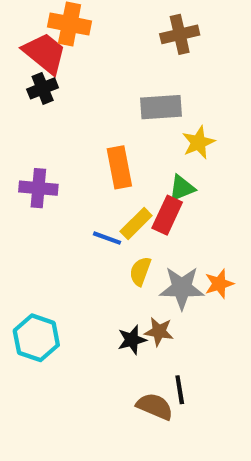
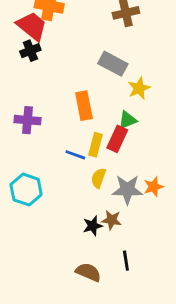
gray rectangle: (161, 107) -> (113, 64), turned 32
yellow rectangle: (136, 223) -> (96, 145), turned -30
cyan hexagon: (36, 338) -> (26, 190), moved
brown semicircle: (155, 406) -> (88, 272), moved

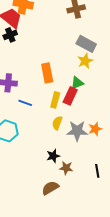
gray rectangle: (113, 64) -> (86, 44), moved
blue line: (75, 155) -> (25, 103), moved
brown star: (111, 220) -> (66, 168), moved
black line: (126, 261) -> (97, 171), moved
brown semicircle: (88, 272) -> (50, 188), turned -54

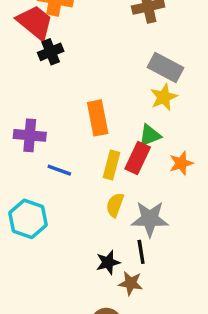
black cross: (10, 35) -> (51, 52), moved
orange star: (95, 129) -> (181, 163), moved
black line: (97, 171) -> (141, 252), moved

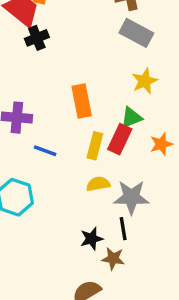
gray rectangle: (165, 67) -> (136, 33), moved
yellow semicircle: (115, 205) -> (98, 184), turned 60

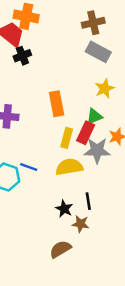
blue line: (45, 151) -> (29, 167), moved
yellow semicircle: (98, 184) -> (69, 167), size x1.5
gray star: (131, 197) -> (97, 151), moved
black star: (92, 239) -> (64, 209), turned -30

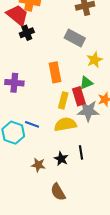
gray rectangle: (98, 52) -> (75, 38), moved
red rectangle: (86, 133) -> (79, 96), turned -42
brown star: (81, 224) -> (38, 165), moved
brown semicircle: (60, 249) -> (58, 192), turned -90

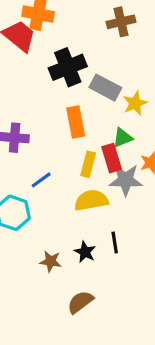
black cross: (27, 33) -> (68, 67), moved, size x1.6
gray rectangle: (75, 38) -> (105, 88), moved
blue line: (32, 124) -> (41, 180), moved, turned -56
brown semicircle: (58, 192) -> (80, 302), turned 84

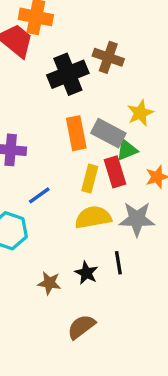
brown cross: (121, 22) -> (108, 57), moved, turned 32
gray rectangle: (105, 88) -> (108, 133), moved
gray star: (126, 180) -> (137, 219), moved

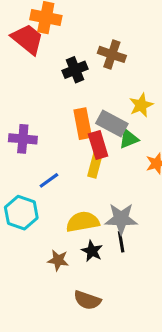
black cross: (68, 74) -> (75, 70), size x0.7
red rectangle: (115, 172) -> (98, 145), moved
yellow semicircle: (93, 217) -> (83, 222), moved
gray star: (137, 219) -> (121, 219), moved
brown semicircle: (81, 327) -> (87, 300), turned -124

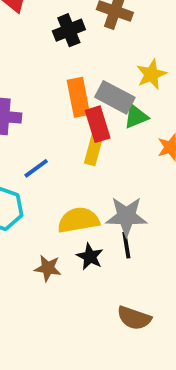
brown semicircle: (87, 300) -> (134, 318), moved

